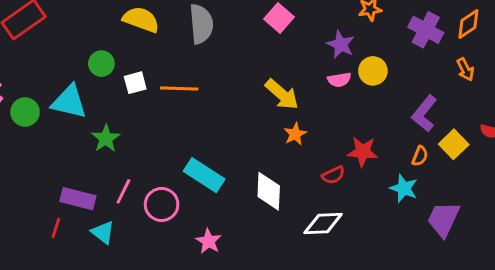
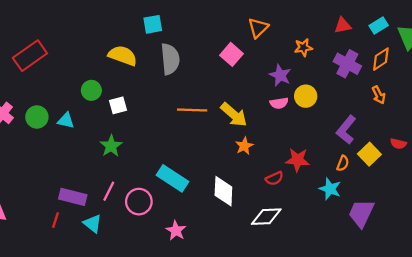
orange line: (179, 89) -> (192, 110), moved
cyan triangle: (69, 102) -> (66, 120), size x0.6
green circle: (25, 112) -> (37, 117), moved
green star: (106, 138) -> (111, 146), moved

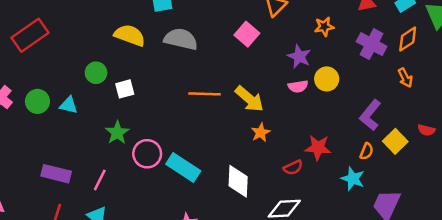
gray semicircle: (170, 59) -> (181, 39), turned -72
pink line: (109, 191) -> (100, 180), moved
purple rectangle: (73, 197) -> (56, 174), moved
pink circle: (139, 202) -> (147, 154), moved

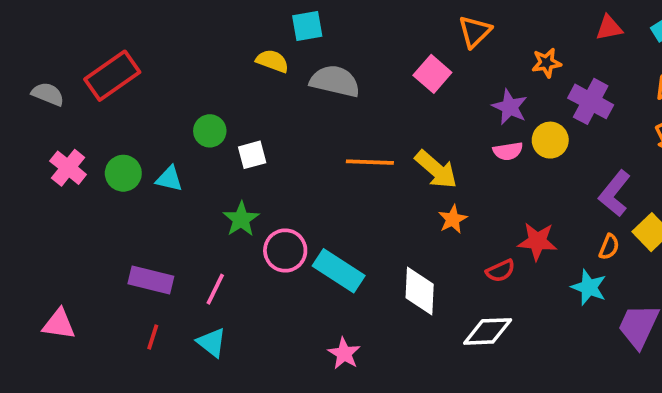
yellow semicircle: (130, 35) -> (272, 61), moved, size x0.7
purple cross: (372, 44) -> (591, 101), moved

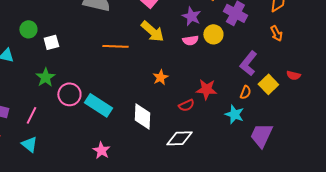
yellow arrow: (436, 170) -> (152, 31), moved

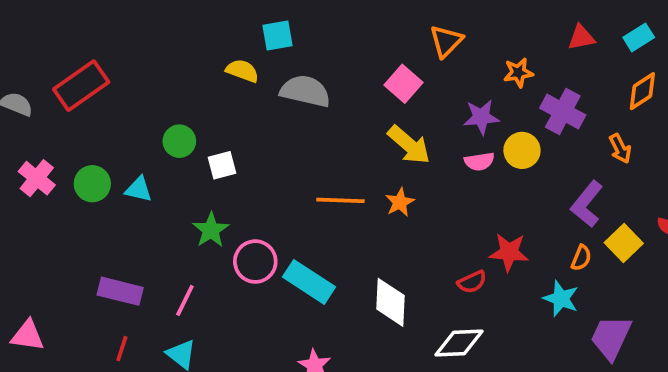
purple star: (191, 16) -> (481, 117), turned -30
orange arrow: (276, 33) -> (620, 149), moved
orange line: (115, 46) -> (340, 200), moved
orange star: (160, 77) -> (400, 202), moved

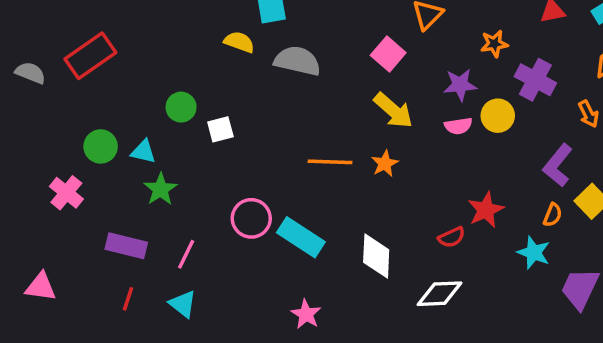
pink cross: (37, 178) -> (66, 193), moved
green star: (211, 230) -> (161, 189), moved
red star: (509, 252) -> (486, 210), turned -30

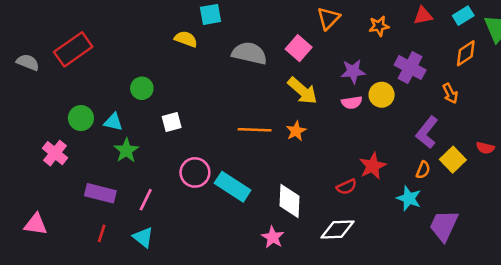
orange star: (494, 44) -> (379, 26), moved
gray semicircle: (297, 61) -> (249, 53), moved
white square: (220, 129) -> (172, 122), moved
pink star: (306, 314) -> (273, 237), moved

